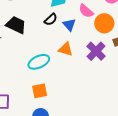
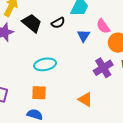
black semicircle: (51, 19) -> (58, 23), moved
orange triangle: (66, 49) -> (85, 100), moved

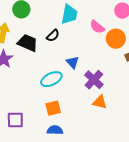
blue triangle: (84, 36) -> (72, 62), moved
purple cross: (103, 68) -> (94, 80), moved

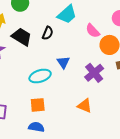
cyan trapezoid: (69, 14) -> (67, 14), turned 30
black semicircle: (53, 36) -> (48, 33), turned -32
purple cross: (94, 80) -> (94, 73), moved

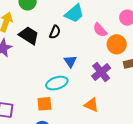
cyan ellipse: (40, 76) -> (57, 83), moved

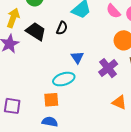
pink semicircle: (100, 30) -> (113, 11), moved
orange triangle: (91, 105) -> (119, 102), moved

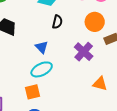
black semicircle: (62, 28) -> (57, 22), moved
blue triangle: (77, 57) -> (42, 47), moved

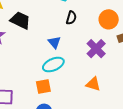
orange triangle: (100, 84) -> (93, 84), moved

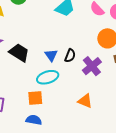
black semicircle: (71, 18) -> (70, 56), moved
black trapezoid: (20, 20) -> (19, 53), moved

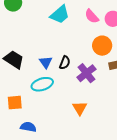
orange square: (35, 98) -> (15, 103), moved
orange triangle: (85, 101) -> (80, 108), turned 35

